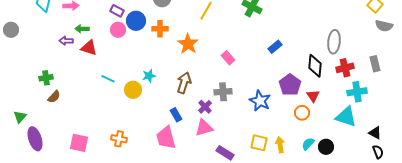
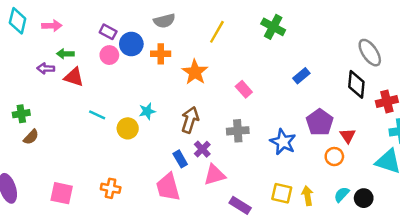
gray ellipse: (334, 42) -> (370, 53), moved, turned -40
black diamond: (315, 66) -> (356, 84), moved
purple cross: (205, 107) -> (202, 149), moved

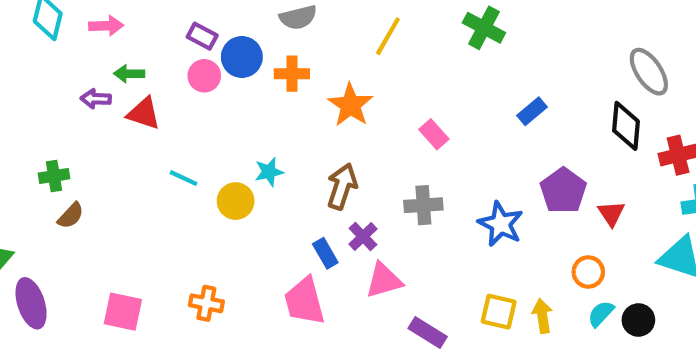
orange circle: (334, 157) -> (588, 272), moved

